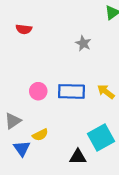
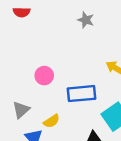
blue rectangle: (71, 91) -> (81, 94), moved

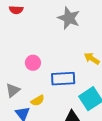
gray star: (86, 20) -> (69, 18), size x1.6

